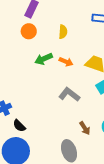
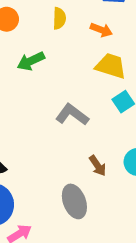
orange arrow: (66, 62) -> (101, 30), moved

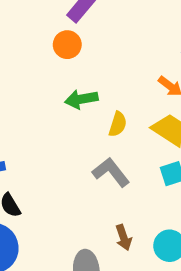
yellow semicircle: (59, 18) -> (118, 124), moved

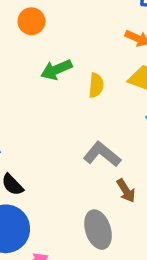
gray L-shape: (111, 172) -> (102, 154), moved

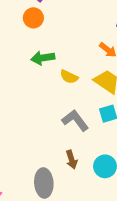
yellow semicircle: (96, 85) -> (69, 77), turned 96
gray L-shape: (102, 154) -> (75, 120), moved

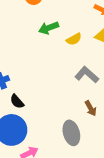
yellow semicircle: (69, 77) -> (74, 39), turned -42

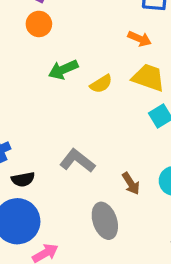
gray L-shape: (87, 75) -> (77, 161), moved
black semicircle: (17, 102) -> (23, 179), turned -56

